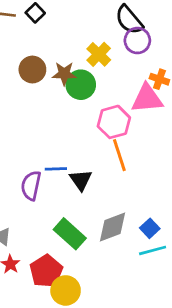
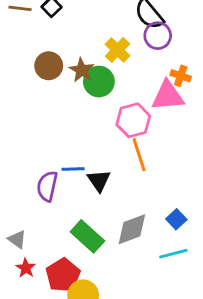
brown star: (64, 74) -> (82, 70), turned 30
blue square: (150, 228) -> (176, 219), moved

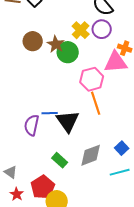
purple circle: (158, 36) -> (102, 29), moved
black triangle: (99, 180) -> (68, 121), size x1.4
green rectangle: (87, 236) -> (60, 160), size x0.7
gray triangle: (17, 239) -> (11, 172), moved
red star: (26, 268) -> (17, 194), moved

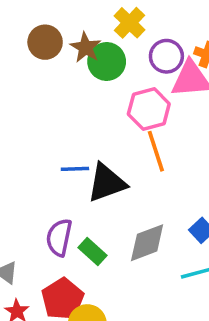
purple circle: (102, 29) -> (166, 56), moved
black triangle: (68, 121) -> (107, 183), turned 45
purple semicircle: (32, 125) -> (59, 237), moved

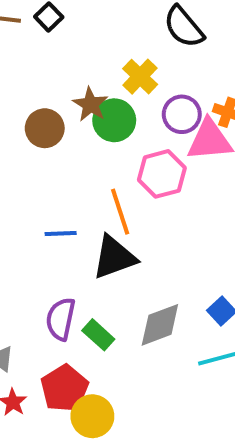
brown circle: (45, 42) -> (45, 128), moved
orange line: (156, 151) -> (120, 212), moved
blue line: (75, 169) -> (61, 233), moved

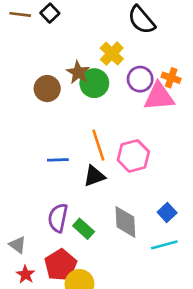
pink hexagon: (162, 174) -> (133, 156), moved
black triangle: (114, 257) -> (94, 176), size x0.7
gray diamond: (160, 325) -> (125, 222), turned -72

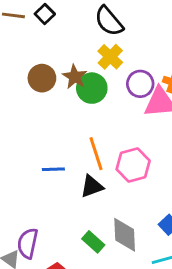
black semicircle: (141, 20) -> (109, 21), moved
brown circle: (47, 89) -> (42, 78), moved
purple semicircle: (58, 218) -> (28, 243), moved
green rectangle: (84, 229) -> (93, 242), moved

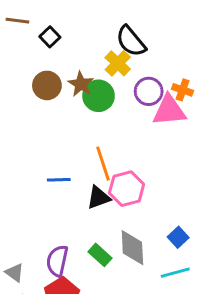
black square: (45, 14) -> (50, 37), moved
black semicircle: (109, 21) -> (131, 41), moved
pink hexagon: (133, 165) -> (127, 189), moved
purple semicircle: (28, 243) -> (57, 261), moved

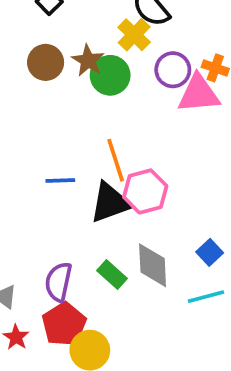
black triangle: (99, 197) -> (110, 203), size x1.4

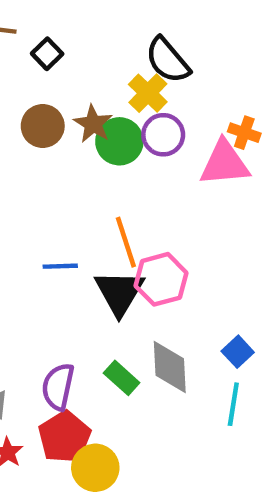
purple circle: (173, 70) -> (163, 135), moved
black triangle: (110, 203) -> (119, 292), turned -39
cyan line: (206, 297) -> (233, 404), turned -66

